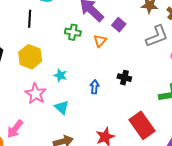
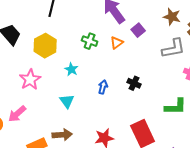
green cross: (73, 32) -> (90, 41), moved
pink star: (36, 94) -> (30, 79), moved

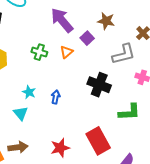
brown star: (172, 17) -> (106, 21), moved
cyan star: (71, 69) -> (29, 92), moved
black cross: (134, 83) -> (99, 85), moved, size x1.6

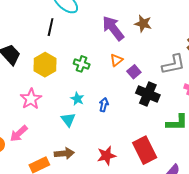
brown star: (106, 21) -> (143, 24), moved
purple square: (87, 38) -> (134, 72), moved
green cross: (39, 52) -> (82, 64), moved

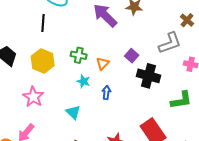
orange triangle: (116, 60) -> (103, 63), moved
cyan star: (77, 99) -> (83, 81), moved

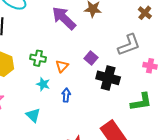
brown cross: (187, 20) -> (145, 13), moved

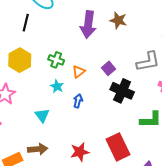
purple arrow: (64, 18) -> (88, 25), turned -136

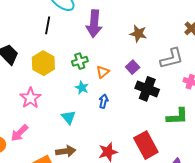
brown star: (118, 20) -> (138, 34), moved
purple arrow: (88, 25) -> (94, 24), moved
green cross: (56, 60) -> (80, 61), turned -35

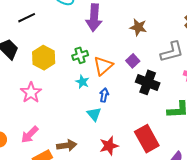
black line: (48, 25) -> (27, 18), moved, turned 54
orange triangle: (103, 72) -> (103, 66), size x1.5
cyan triangle: (69, 117) -> (94, 114), moved
pink arrow: (19, 133) -> (30, 135), moved

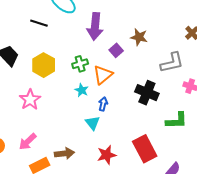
black line: (27, 18) -> (39, 23), moved, turned 42
purple square: (133, 61) -> (116, 50), moved

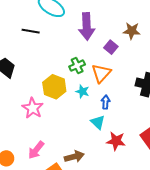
yellow hexagon: (44, 65) -> (54, 87), moved
red star: (107, 155) -> (116, 141), moved, turned 30

